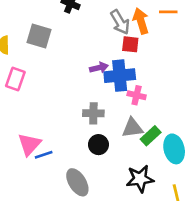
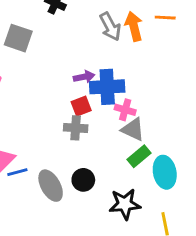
red square: (130, 44) -> (81, 106), moved, turned -30
gray triangle: (132, 128) -> (133, 129), moved, turned 30
black circle: (98, 145) -> (83, 180), moved
gray ellipse: (77, 182) -> (51, 186), moved

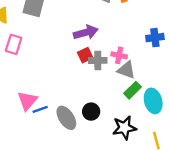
purple arrow: (84, 77) -> (86, 32), size x1.5
blue cross: (107, 87) -> (155, 38), moved, size x0.7
gray cross: (76, 128) -> (98, 60), moved

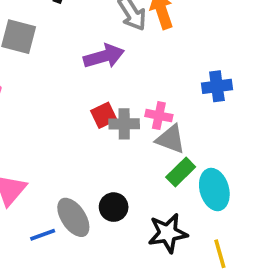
purple arrow: (86, 32) -> (104, 56), moved
blue line: (40, 109) -> (43, 235), moved

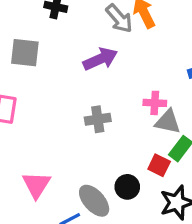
red square: (104, 115) -> (159, 165), moved, turned -30
gray cross: (124, 124) -> (98, 119), moved

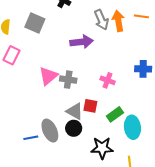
gray triangle: (168, 122) -> (75, 111), moved
red square: (159, 165) -> (90, 106), moved, turned -32
pink triangle: (36, 185) -> (48, 76), moved

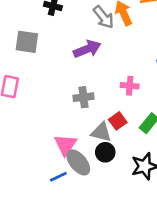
pink triangle: (48, 76) -> (66, 145), moved
red square: (90, 106) -> (118, 121), turned -32

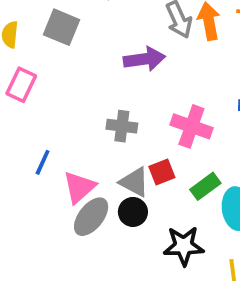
pink cross: (130, 86) -> (191, 126), size x1.5
gray ellipse: (78, 162) -> (91, 217), turned 64
blue line: (58, 177) -> (43, 162), moved, turned -54

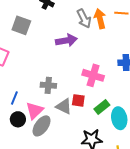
gray cross: (122, 126) -> (48, 85), moved
red square: (162, 172) -> (78, 100), turned 32
black circle: (133, 212) -> (18, 119), moved

